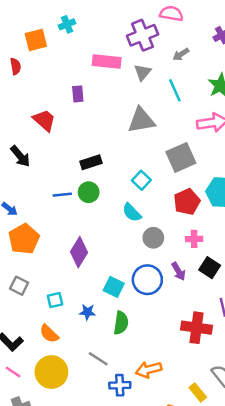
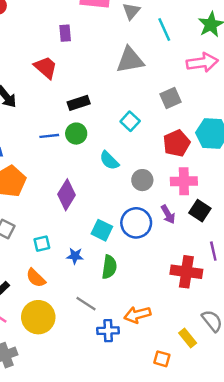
red trapezoid: (44, 120) -> (46, 67), moved
gray square: (181, 157) -> (170, 98), size x0.7
cyan semicircle: (132, 213) -> (109, 160), moved
pink cross: (194, 239) -> (184, 181), size x1.5

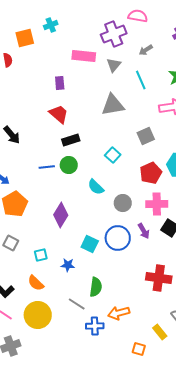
red trapezoid: (46, 67) -> (59, 114), moved
green semicircle: (109, 267) -> (96, 287), moved

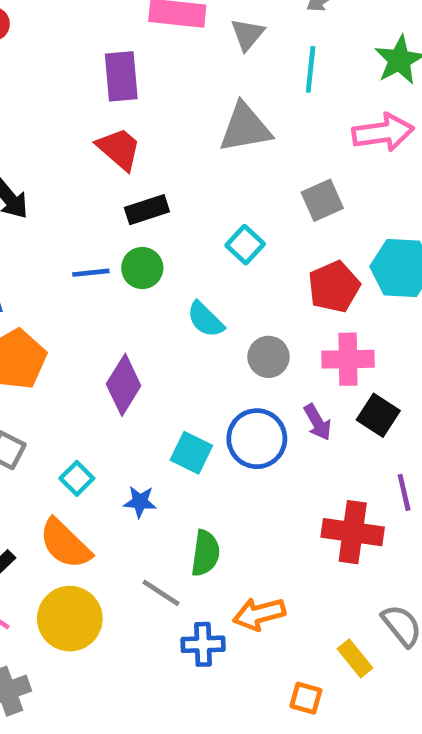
cyan line: (141, 80) -> (311, 69), turned 30
purple rectangle: (60, 83) -> (121, 76), size x1.5
cyan square: (41, 255) -> (77, 478), turned -32
orange semicircle: (36, 283) -> (65, 544), size x1.4

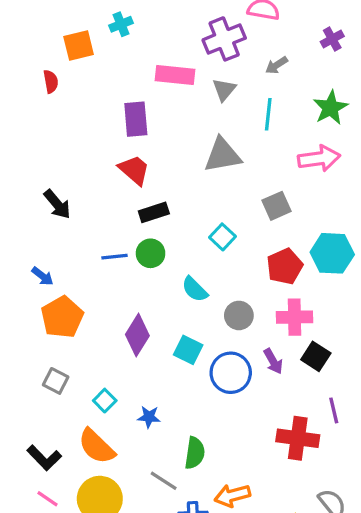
cyan square: (191, 453) -> (188, 350), moved

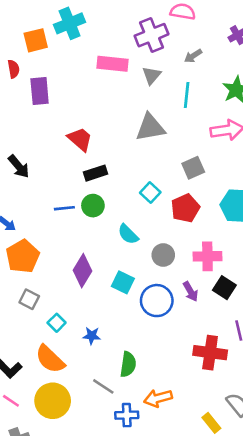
cyan cross: (121, 24) -> (70, 23), size x1.6
purple rectangle: (136, 119) -> (40, 91), moved
red pentagon: (285, 266) -> (185, 208), moved
gray square: (56, 381) -> (29, 299), moved

